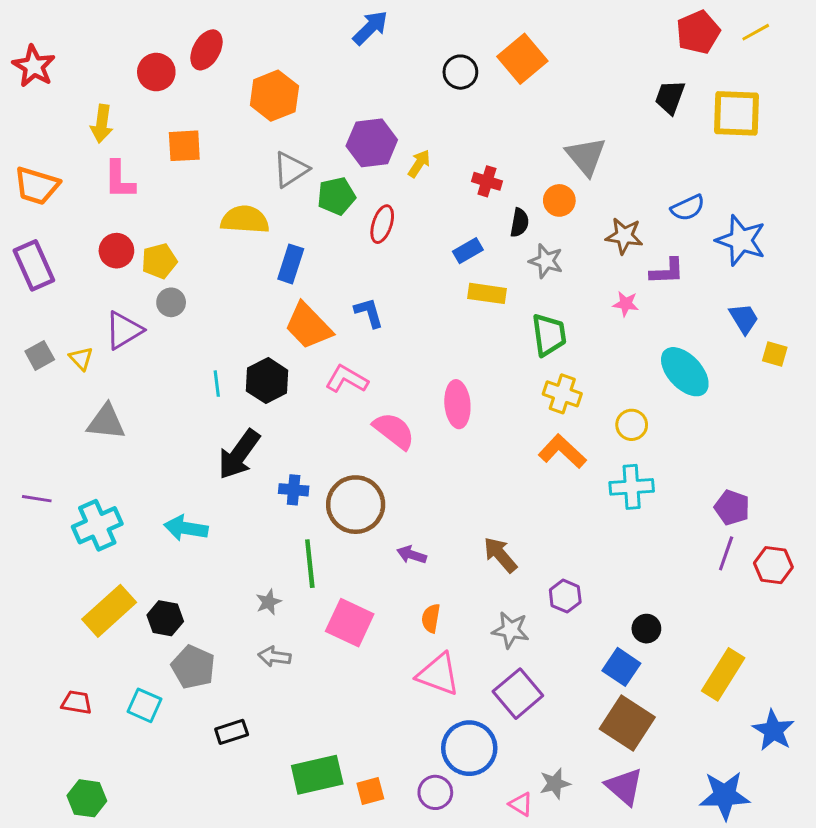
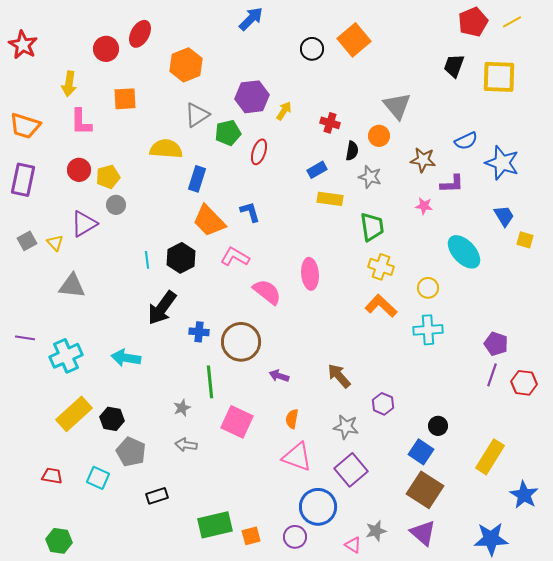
purple rectangle: (34, 265) -> (23, 180), turned 36

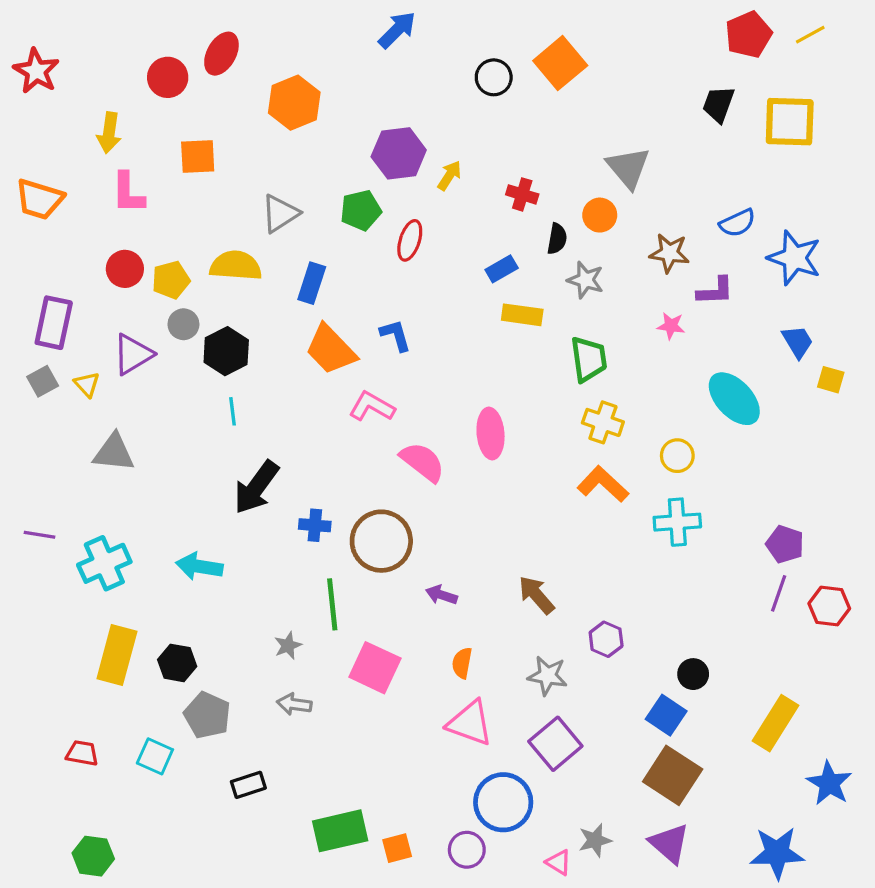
gray triangle: (197, 115) -> (280, 213), moved
yellow semicircle: (166, 149) -> (236, 266), moved
purple rectangle: (23, 180) -> (54, 323), moved
black hexagon: (181, 258) -> (226, 351), moved
yellow rectangle: (74, 414) -> (117, 655), turned -33

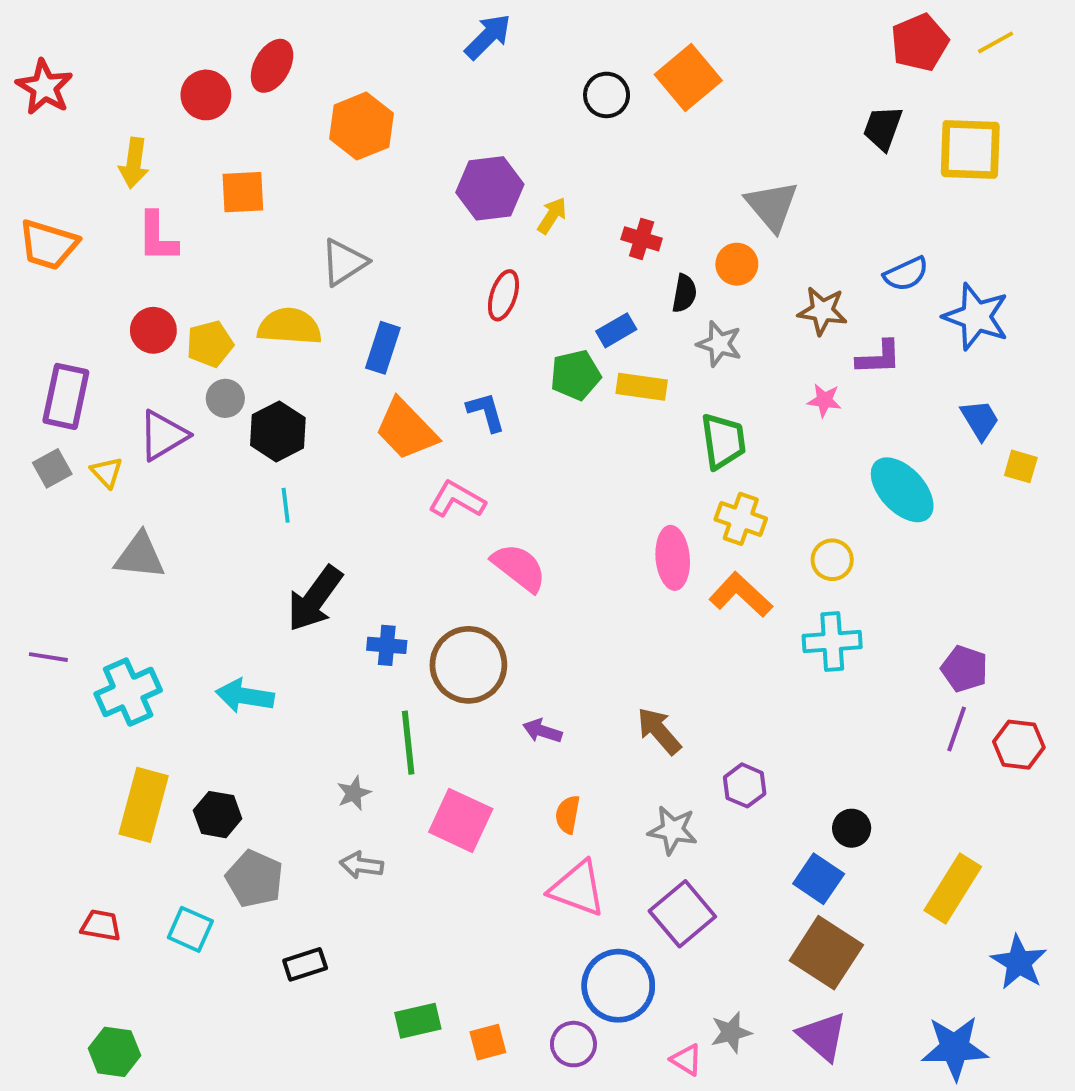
green pentagon: (361, 210) -> (575, 375), moved
pink ellipse: (491, 433) -> (673, 558), moved
green rectangle: (340, 831) -> (418, 1021), size x0.7

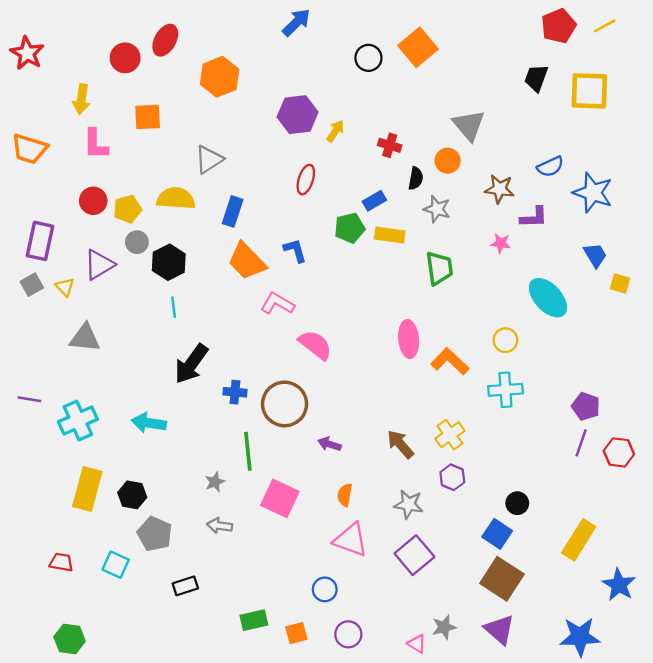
yellow cross: (741, 519) -> (450, 435), moved, turned 36
blue circle: (618, 986) -> (325, 589), moved, size x0.6

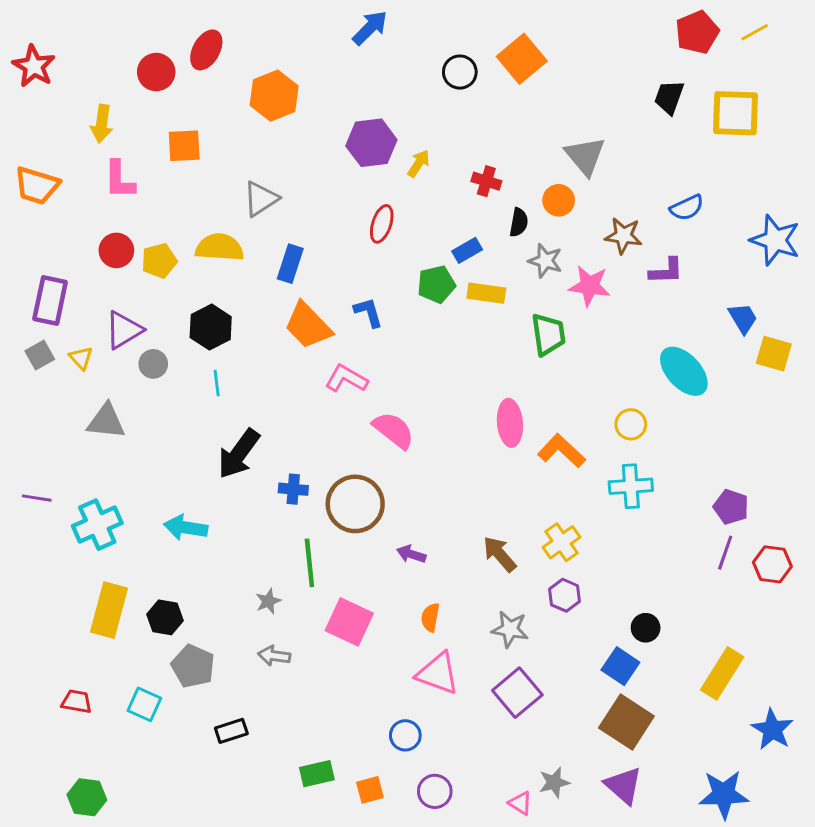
blue star: (593, 193) -> (775, 240), moved
gray circle: (137, 242) -> (153, 364), moved
pink star: (501, 243) -> (590, 286), moved, size x1.6
yellow square: (620, 283) -> (774, 354), size x1.4

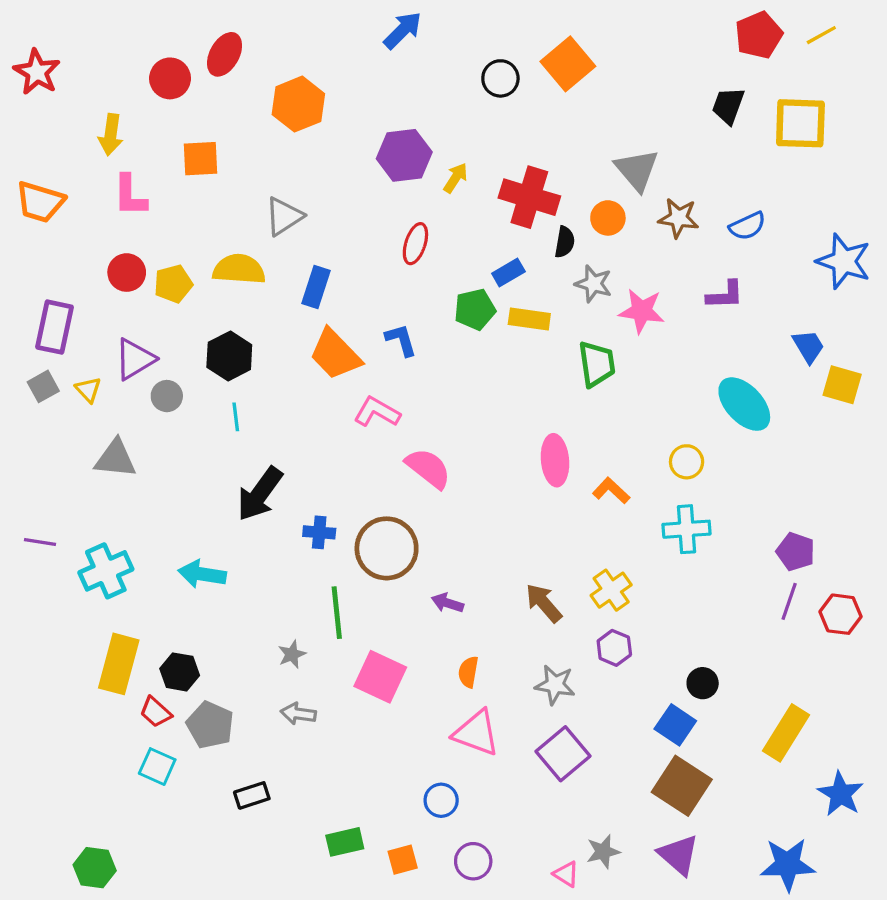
red cross: (486, 181) -> (529, 197), size x1.8
brown star: (623, 236) -> (679, 218), moved
orange L-shape: (562, 451) -> (611, 491), size x0.7
red trapezoid: (77, 701) -> (156, 712), moved, turned -148

